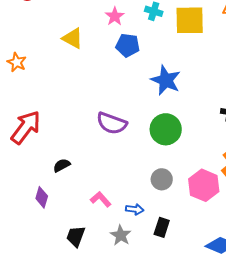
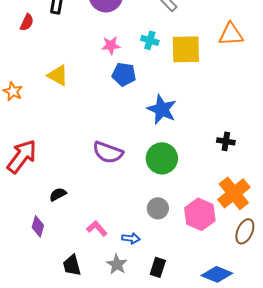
pink star: (115, 16) -> (111, 45), turned 30
yellow triangle: (73, 38) -> (58, 75), moved
black rectangle: (162, 227) -> (158, 267), moved
black trapezoid: (76, 236) -> (72, 265), turned -35

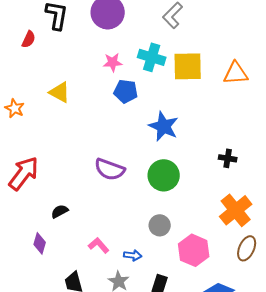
orange triangle: (231, 34) -> (236, 73), moved
cyan cross: (150, 40) -> (152, 57), size x1.5
pink hexagon: (200, 214) -> (194, 250), moved

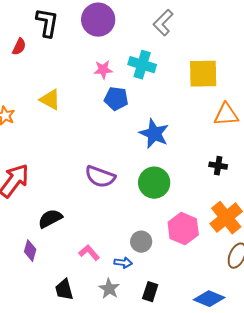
yellow square: (188, 66) -> (203, 74), moved
orange triangle: (236, 73) -> (226, 115), moved
black semicircle: (60, 211) -> (50, 219), size x1.4
gray circle: (160, 225) -> (141, 242), moved
pink hexagon: (194, 250) -> (183, 229), moved

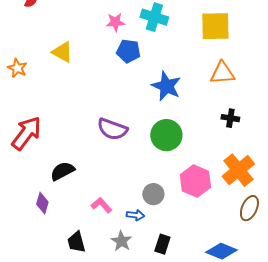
orange triangle: (226, 115) -> (222, 73), moved

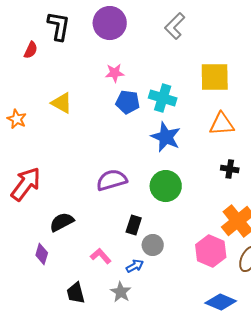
cyan cross: (154, 17) -> (163, 98), moved
purple semicircle: (112, 129) -> (112, 180), turned 144
pink hexagon: (195, 181) -> (211, 251), moved
blue arrow: (135, 215) -> (135, 266), turned -36
black rectangle: (162, 244) -> (134, 225), moved

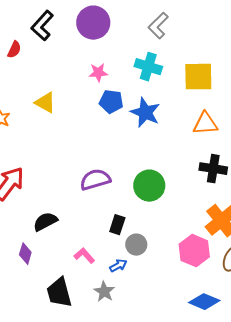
black L-shape: (59, 26) -> (42, 26), turned -148
cyan cross: (163, 98) -> (148, 67), moved
blue star: (166, 137) -> (145, 113), moved
black cross: (230, 169) -> (213, 169), size x1.5
black trapezoid: (76, 293) -> (59, 293), size x1.4

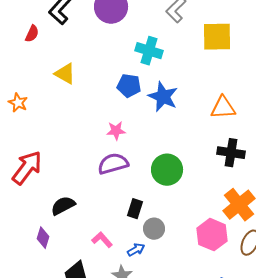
cyan cross: (148, 67) -> (149, 51), moved
pink star: (98, 73) -> (116, 131), moved
yellow square: (198, 77) -> (217, 37), moved
yellow triangle: (45, 103) -> (65, 74), moved

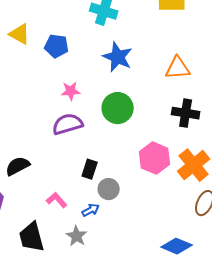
blue pentagon: (129, 86) -> (57, 46), moved
green circle: (167, 170) -> (118, 108), moved
pink hexagon: (212, 235) -> (155, 158), moved

